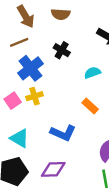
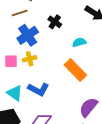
pink square: (13, 101) -> (11, 61), turned 32
orange rectangle: (90, 106) -> (75, 70), size x1.6
blue L-shape: (63, 133) -> (38, 89), moved

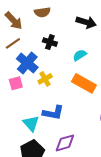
yellow cross: (30, 59) -> (45, 79), moved
pink square: (11, 61) -> (16, 83), moved
cyan triangle: (15, 93) -> (31, 123), turned 30

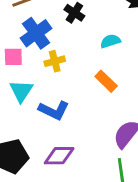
orange rectangle: (84, 83) -> (106, 81), size x0.7
cyan triangle: (31, 123) -> (21, 91), moved

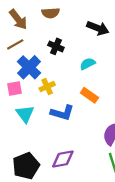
blue L-shape: (54, 110) -> (62, 113), moved

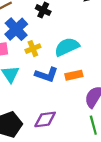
cyan semicircle: (88, 64) -> (67, 47), moved, size x1.6
orange rectangle: (89, 95) -> (74, 75), moved, turned -49

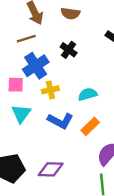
cyan semicircle: (67, 47) -> (88, 94), size x0.7
orange rectangle: (74, 75) -> (90, 126), turned -42

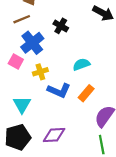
pink square: (16, 85) -> (16, 62), turned 32
yellow cross: (50, 90) -> (40, 72), moved
cyan triangle: (21, 114) -> (22, 105), moved

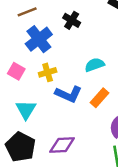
pink square: (16, 62) -> (16, 71), moved
black pentagon: (18, 137) -> (20, 147), turned -30

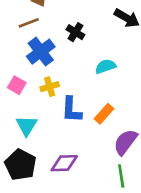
cyan semicircle: (95, 65) -> (105, 66), moved
blue L-shape: (68, 94) -> (71, 110), turned 68

